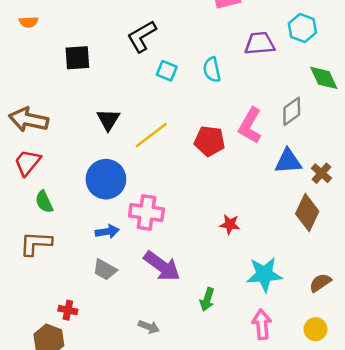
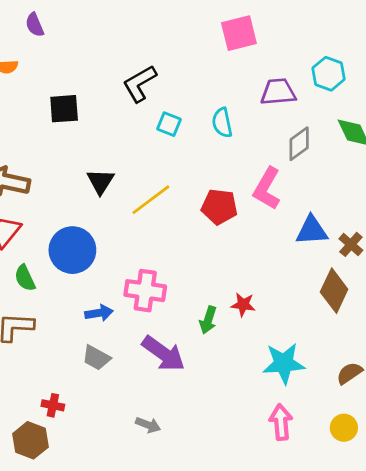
gray diamond: (292, 111) -> (299, 144), moved
blue circle: (106, 179) -> (72, 250), moved
green arrow: (207, 299) -> (208, 320), moved

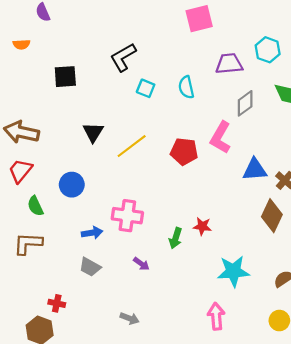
blue circle: (72, 250) -> (72, 185), size x0.7
purple arrow: (163, 354) -> (141, 264), size x0.5
pink arrow: (281, 422) -> (216, 316), moved

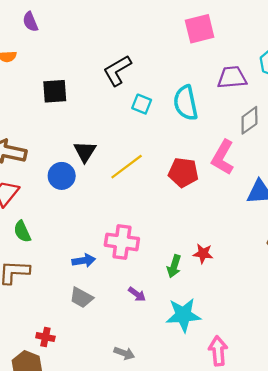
cyan semicircle: (186, 87) -> (186, 103), size x1.4
blue circle: (72, 185) -> (62, 176), moved
cyan star: (233, 271) -> (183, 315), moved

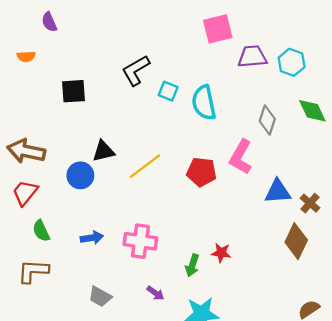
purple trapezoid: (232, 77) -> (252, 57), moved
cyan square: (142, 104) -> (168, 91), moved
gray diamond: (249, 120) -> (267, 120), turned -36
black triangle: (85, 152) -> (103, 151), turned 45
blue arrow: (84, 261) -> (92, 238), moved

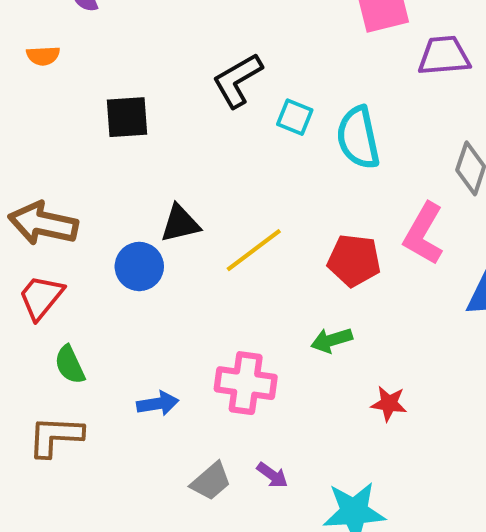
blue arrow: (92, 238) -> (158, 404), moved
green arrow: (192, 265) -> (332, 340), moved, turned 55
gray trapezoid: (100, 297) -> (211, 481), moved, turned -70

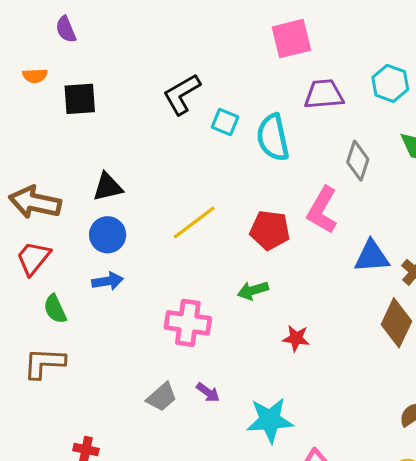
purple trapezoid: (444, 56) -> (324, 94), moved
black square: (127, 117) -> (80, 99), moved
black triangle: (180, 224) -> (108, 187), moved
blue arrow: (158, 404) -> (108, 281), moved

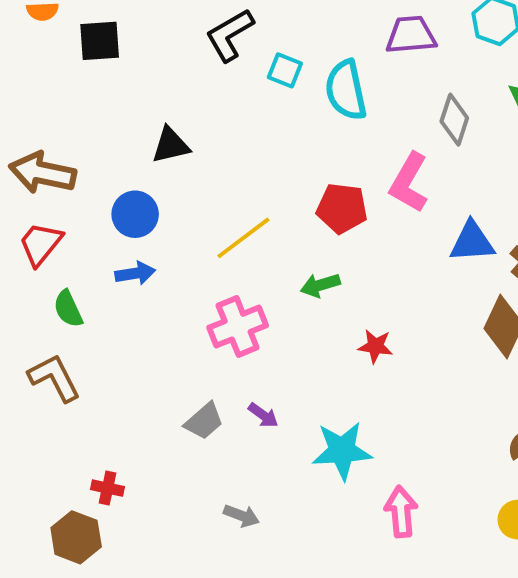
black triangle: (108, 187) -> (171, 145), moved
yellow line: (194, 222) -> (243, 238), moved
pink cross: (188, 323) -> (238, 327), turned -30
brown L-shape: (44, 363) -> (54, 378), turned 60

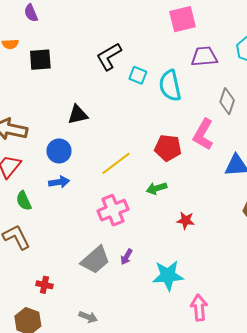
purple arrow: (263, 415) -> (126, 257), turned 84
gray trapezoid: (204, 421) -> (95, 260), size x1.4
red cross: (108, 488) -> (44, 285), moved
gray arrow: (242, 516) -> (88, 317), moved

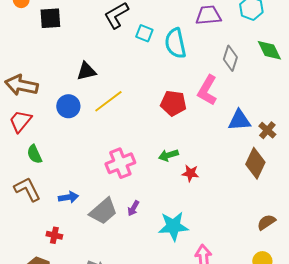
yellow line: (116, 163) -> (108, 101), moved
blue arrow: (59, 182) -> (68, 197), moved
green arrow: (157, 188) -> (168, 155), moved

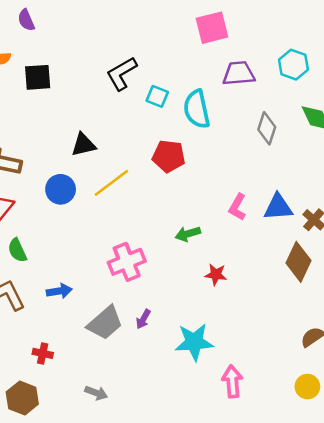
pink L-shape: (207, 90) -> (237, 207), moved, size x0.7
red pentagon: (173, 103) -> (169, 156), moved
green arrow: (168, 155) -> (188, 234), moved
blue arrow: (68, 197) -> (59, 291), moved

